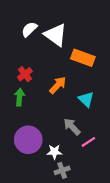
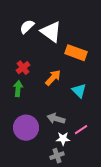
gray arrow: (72, 127) -> (56, 119), moved, turned -30
white star: (54, 152) -> (63, 139), moved

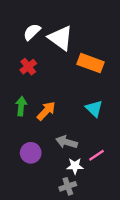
red cross: (23, 68) -> (28, 67), moved
orange arrow: (53, 78) -> (46, 111), moved
purple circle: (26, 128) -> (31, 153), size x0.7

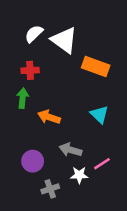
red cross: (28, 67) -> (30, 70), turned 35
green arrow: (21, 106) -> (23, 98), moved
orange arrow: (46, 111) -> (49, 117), turned -114
gray cross: (68, 186) -> (50, 189), moved

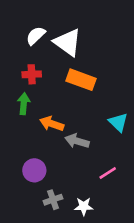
orange rectangle: (96, 67) -> (81, 80), moved
cyan triangle: (99, 114) -> (118, 122), moved
gray arrow: (70, 150) -> (77, 141), moved
white star: (79, 175) -> (84, 206), moved

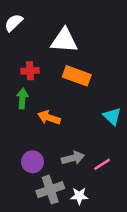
white semicircle: (36, 36) -> (14, 23), moved
white triangle: (68, 42) -> (64, 40), turned -32
gray arrow: (77, 141) -> (73, 158), moved, turned 150
gray cross: (53, 200) -> (50, 190), size x1.5

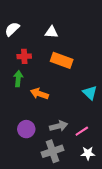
white semicircle: (14, 23) -> (12, 29), moved
white triangle: (64, 40) -> (52, 32), size x0.6
gray cross: (50, 190) -> (53, 151), moved
white star: (79, 196) -> (88, 153), moved

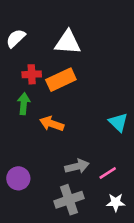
white triangle: (52, 32) -> (68, 42), size x1.5
orange rectangle: (62, 60) -> (61, 80), moved, turned -45
purple circle: (26, 129) -> (18, 178), moved

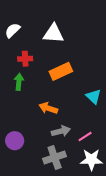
orange rectangle: (61, 80) -> (61, 71), moved
orange arrow: (52, 124) -> (48, 108), moved
white star: (116, 202) -> (91, 160), size x1.5

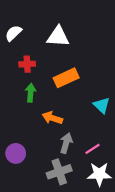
green arrow: (19, 82) -> (31, 93), moved
gray arrow: (61, 131) -> (66, 143), turned -60

